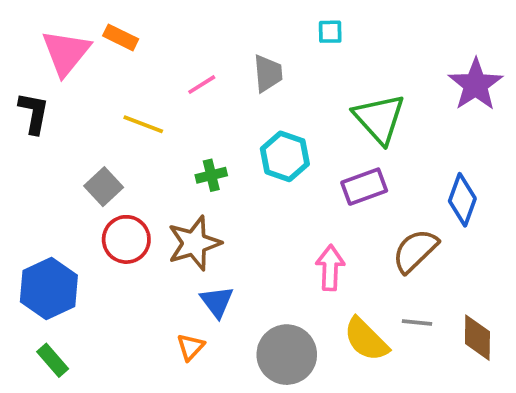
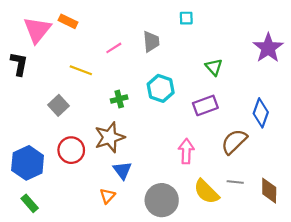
green triangle: (379, 119) -> (214, 67), size x0.6
red circle: (126, 239) -> (71, 150), moved

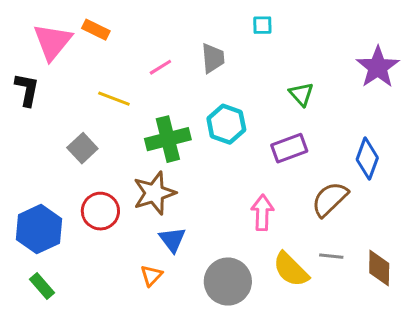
green cross: (119, 99) -> (168, 139), size x1.8

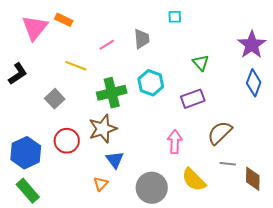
black L-shape: (27, 90) -> (18, 74), moved, turned 45
blue diamond: (367, 159) -> (254, 83), moved
gray line: (331, 256) -> (228, 164), moved
green rectangle: (42, 286) -> (28, 191), size x1.4

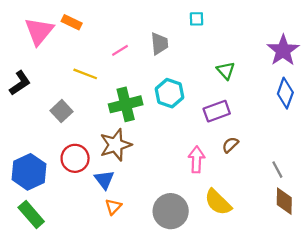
brown semicircle: (220, 133) -> (230, 145), moved, size x0.6
blue triangle: (115, 160) -> (104, 180), moved
gray line: (228, 164) -> (277, 170), moved, turned 56

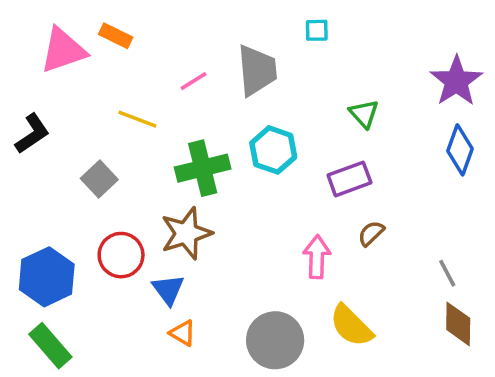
pink triangle: (39, 31) -> (63, 50), turned 32
gray trapezoid: (159, 44) -> (257, 70), size x1.4
orange triangle: (113, 207) -> (183, 333), turned -42

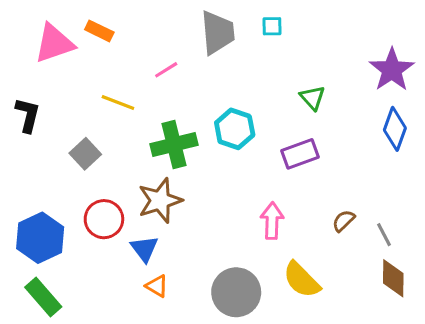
gray trapezoid: (257, 70) -> (218, 32), moved
black L-shape: (32, 134) -> (28, 115), turned -42
brown semicircle: (371, 233) -> (344, 221), moved

